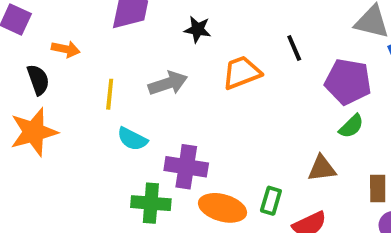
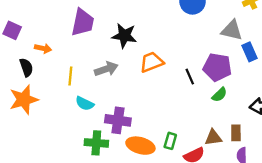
black star: (198, 29) -> (124, 36), size x1.5
black line: (294, 48) -> (190, 77), moved
brown triangle: (322, 168) -> (213, 138), moved

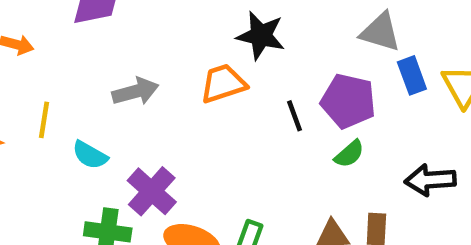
black star: (124, 36) -> (261, 36), moved
yellow line: (70, 76) -> (44, 120), moved
purple cross: (118, 120) -> (152, 191), turned 30

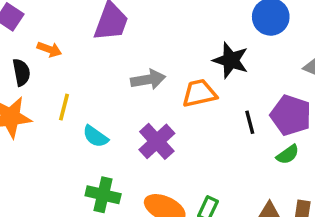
gray arrow: (135, 91) -> (148, 79), moved
purple cross: (152, 191) -> (157, 141), moved

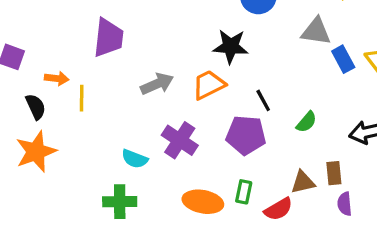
yellow line: (64, 107) -> (82, 98), moved
purple pentagon: (291, 115) -> (246, 135), moved
cyan semicircle: (95, 136) -> (135, 159), moved
green cross: (103, 195) -> (120, 202), moved

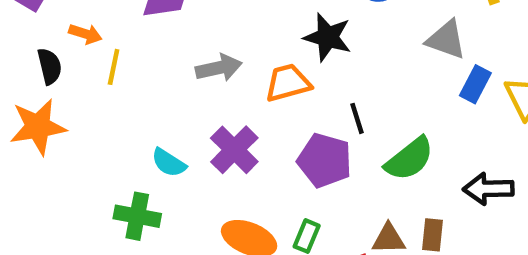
blue rectangle: (343, 59) -> (475, 84), turned 45
green semicircle: (306, 122) -> (409, 159), size x1.6

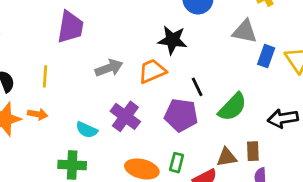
orange arrow: (85, 34) -> (38, 114), moved

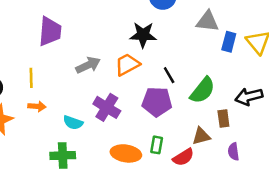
orange arrow: (38, 114) -> (37, 106), moved
brown rectangle: (253, 151) -> (223, 118), moved

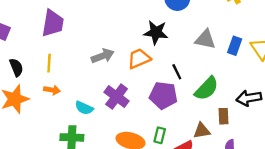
gray triangle: (207, 21) -> (205, 39), moved
purple trapezoid: (50, 31) -> (53, 23), moved

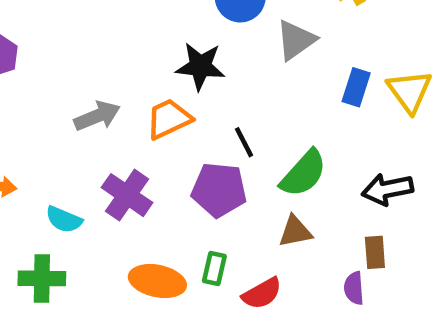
gray triangle: (205, 39) -> (296, 40), moved, turned -45
brown rectangle: (224, 116) -> (375, 252), moved
brown triangle: (202, 131) -> (295, 232), moved

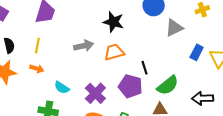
black star: (200, 66) -> (113, 22), moved
purple cross: (127, 195) -> (95, 93), moved

